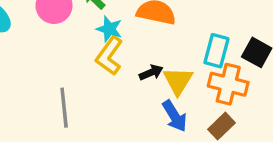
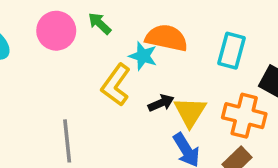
cyan star: (109, 29) -> (143, 56), moved
cyan rectangle: (216, 51) -> (232, 51), moved

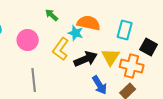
pink circle: (56, 31) -> (28, 40), moved
black arrow: (161, 103) -> (86, 59), size x1.6
yellow triangle: (190, 112) -> (111, 57), moved

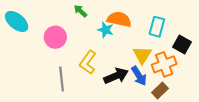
yellow L-shape: (61, 49) -> (88, 62), moved
black arrow: (86, 59) -> (116, 76), moved
orange cross: (132, 66) -> (164, 64), turned -35
blue arrow: (100, 85) -> (139, 76), moved

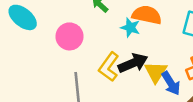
yellow triangle: (142, 55) -> (156, 72), moved
black arrow: (116, 76) -> (133, 63), moved

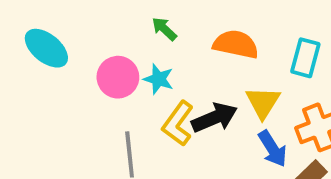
cyan star: (130, 28) -> (159, 79), moved
yellow triangle: (156, 72) -> (263, 102), moved

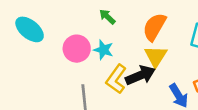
orange semicircle: (236, 44) -> (154, 27), turned -72
yellow triangle: (263, 102) -> (156, 56), moved

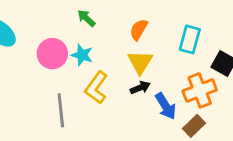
orange semicircle: (154, 27) -> (139, 30), size x0.7
black arrow: (140, 75) -> (140, 88), moved, size x0.6

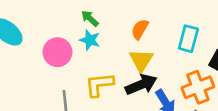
cyan star: (82, 55) -> (90, 40), moved
yellow L-shape: (96, 88) -> (99, 85), turned 48
black arrow: (140, 88) -> (141, 85), size x1.6

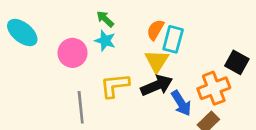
cyan rectangle: (188, 39) -> (173, 39), moved

